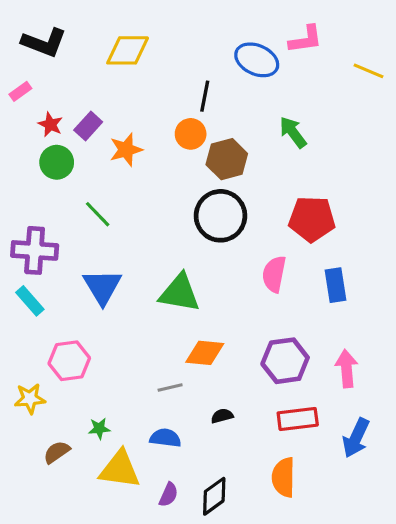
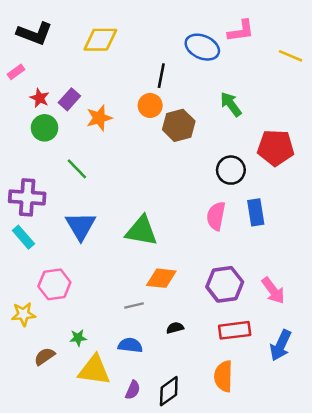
black circle: (220, 216) -> (231, 170), moved, size x0.7
red pentagon: (312, 219) -> (276, 148), moved
blue rectangle: (335, 285) -> (256, 212), moved
pink arrow: (347, 369) -> (273, 291), turned 148

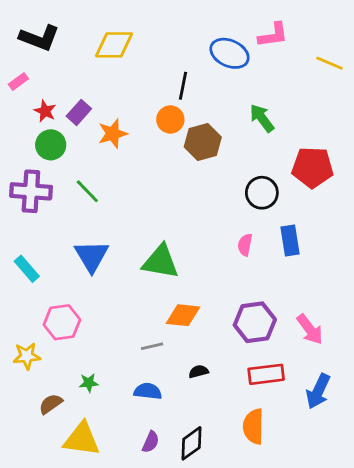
purple cross: (27, 197) -> (31, 191), moved
pink semicircle: (216, 216) -> (245, 245), size x0.7
yellow triangle: (94, 370) -> (82, 439), moved

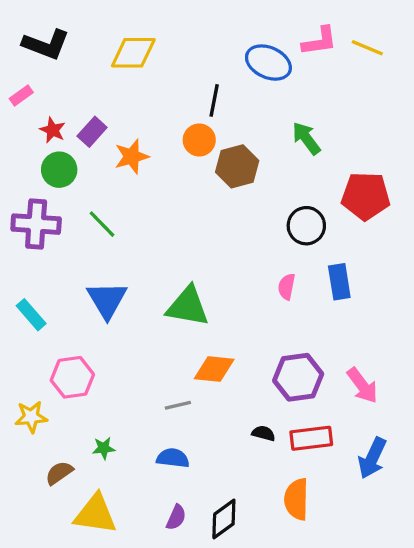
yellow line: (329, 63) -> (367, 48), moved
black semicircle: (199, 372) -> (263, 433), moved, turned 30

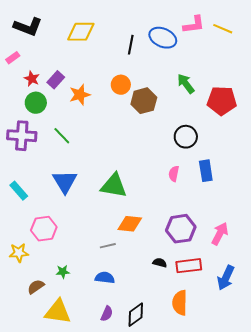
black line: (214, 100) -> (131, 45), moved
red pentagon: (366, 196) -> (222, 101), moved
pink arrow: (362, 386) -> (220, 234), turned -115

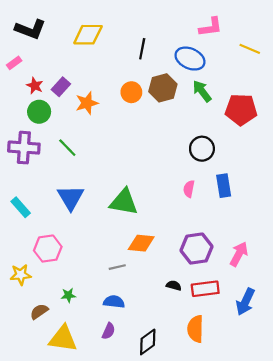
yellow line: (223, 29) -> (250, 49), moved
blue ellipse: (163, 38) -> (190, 59), moved
brown hexagon: (144, 101) -> (163, 88), moved
purple semicircle: (107, 314) -> (109, 331), moved

